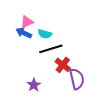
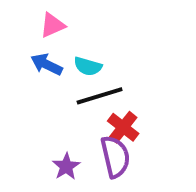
pink triangle: (27, 22) -> (52, 25), moved
purple semicircle: (77, 79) -> (115, 157), moved

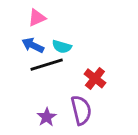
black line: (100, 96) -> (47, 65), moved
red cross: (123, 127) -> (95, 78), moved

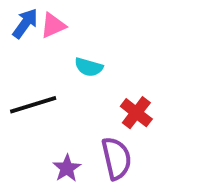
blue arrow: (33, 45) -> (25, 23), moved, turned 100
black line: (47, 65) -> (33, 105), moved

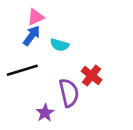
blue arrow: (25, 23) -> (32, 36), moved
purple semicircle: (116, 158) -> (69, 93), moved

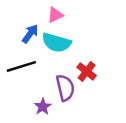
pink triangle: (36, 17) -> (55, 15), moved
cyan semicircle: (60, 45) -> (56, 43), size x1.6

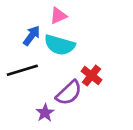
purple semicircle: (65, 88) -> (69, 93), turned 60

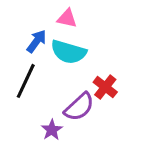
pink triangle: (58, 16) -> (67, 18), turned 36
black line: (22, 70) -> (26, 81), turned -48

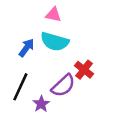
blue arrow: (36, 41) -> (27, 48), moved
black line: (26, 81) -> (20, 87), moved

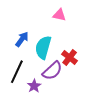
pink triangle: (53, 15) -> (59, 15), moved
cyan semicircle: (55, 42) -> (43, 47), moved, turned 90

